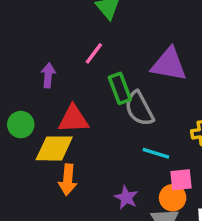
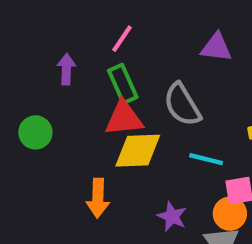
purple triangle: (169, 64) -> (216, 47), size x0.7
green rectangle: (120, 88) -> (123, 84), moved
red triangle: (73, 119) -> (124, 118), moved
yellow diamond: (54, 148) -> (138, 151), moved

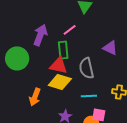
purple arrow: (66, 69) -> (40, 35), size x1.5
green circle: (35, 132) -> (17, 58), size x1.5
cyan line: (206, 159) -> (89, 96), turned -35

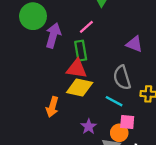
green circle: (17, 58) -> (33, 16), moved
gray semicircle: (86, 68) -> (122, 78), moved
cyan line: (89, 96) -> (114, 101), turned 35

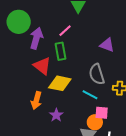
red triangle: (77, 69) -> (42, 66), moved, turned 30
purple star: (89, 126) -> (56, 115), moved

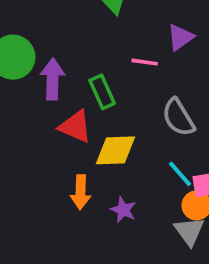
pink line: (65, 31) -> (145, 62), moved, turned 64
purple triangle: (107, 45) -> (180, 37), moved, turned -42
cyan line: (90, 95) -> (180, 174), moved, turned 35

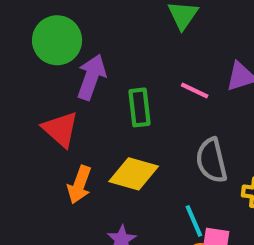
red triangle: (75, 127) -> (60, 129), moved
orange arrow: (81, 192) -> (79, 185), moved

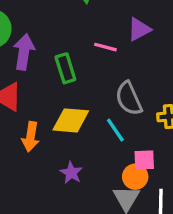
cyan line: (194, 221) -> (115, 130), moved

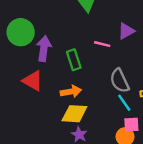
yellow diamond: (71, 120) -> (74, 114), moved
cyan line: (115, 130) -> (124, 103), moved
orange arrow: (31, 137) -> (71, 92), moved, turned -108

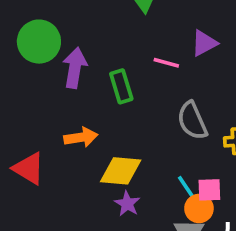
red triangle: (33, 81) -> (29, 169), moved
orange arrow: (71, 92) -> (81, 137), moved
cyan line: (124, 103) -> (187, 189), moved

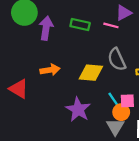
pink line: (166, 63) -> (111, 25), moved
green rectangle: (121, 86) -> (80, 25), moved, turned -60
yellow diamond: (121, 171) -> (91, 73), moved
purple star: (127, 204) -> (78, 110), size x1.6

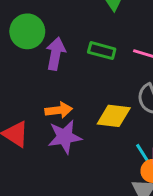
purple star: (78, 110) -> (65, 137), moved, turned 30

